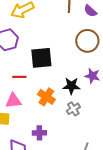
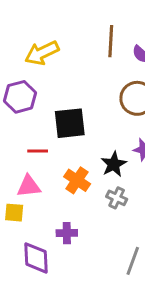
black star: (71, 86) -> (114, 164), turned -30
gray cross: (73, 109) -> (117, 198), turned -32

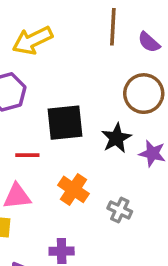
black star: (114, 164) -> (116, 138), moved

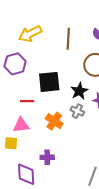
brown line: (113, 27) -> (68, 39), moved
gray cross: (120, 210) -> (77, 111), moved

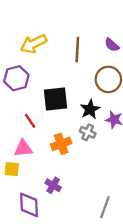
red line: (27, 101) -> (30, 121), turned 56
orange cross: (54, 121) -> (61, 144), turned 36
purple cross: (47, 157) -> (53, 185), turned 32

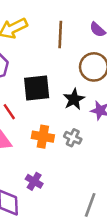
gray cross: (88, 132) -> (73, 138), moved
orange cross: (61, 144) -> (43, 137), turned 30

